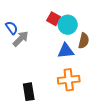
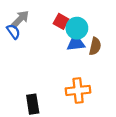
gray arrow: (21, 39) -> (20, 19), moved
blue triangle: (66, 51) -> (76, 43), moved

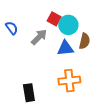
gray arrow: (20, 19) -> (39, 37), moved
blue triangle: (76, 43) -> (65, 48), moved

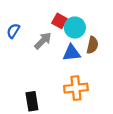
blue semicircle: (12, 28) -> (13, 31), turned -112

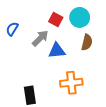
cyan circle: (75, 28) -> (80, 17), moved
blue triangle: (72, 53) -> (57, 51), moved

